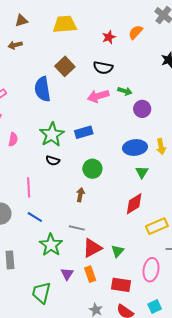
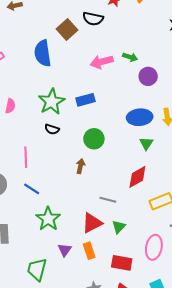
black semicircle: (103, 68) -> (93, 19), moved
gray line: (77, 228) -> (108, 200), moved

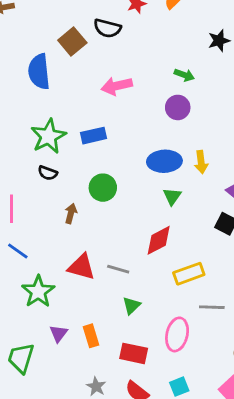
green arrow: (130, 57) -> (184, 75), moved
brown arrow: (80, 166) -> (71, 213), moved
red triangle: (92, 223) -> (82, 267), moved, turned 40

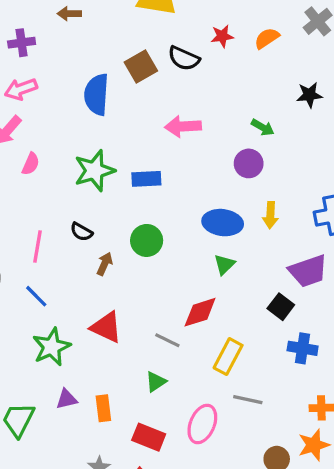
yellow arrow: (201, 162) -> (270, 215), moved
black semicircle: (48, 173) -> (81, 232), moved
gray line: (118, 269) -> (167, 340), moved
yellow rectangle: (189, 274) -> (228, 357), turned -52
purple triangle: (59, 334) -> (67, 399), turned 30

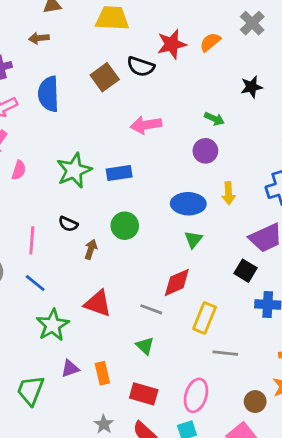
red star: (222, 36) -> (172, 44), size x1.5
blue semicircle: (97, 94) -> (49, 94), moved
green triangle: (156, 382) -> (145, 346), turned -36
pink ellipse: (202, 424) -> (196, 395), moved

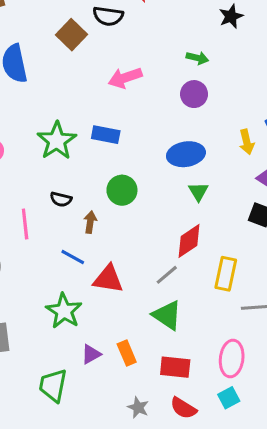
blue rectangle: (119, 173) -> (106, 135), turned 30
yellow arrow: (229, 193) -> (247, 142), moved
blue line: (35, 283) -> (73, 257), moved
gray line: (151, 309) -> (167, 275), turned -50
green triangle: (145, 346) -> (167, 315), size x1.5

